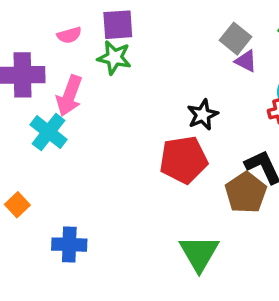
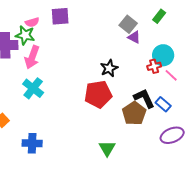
green star: (114, 58) -> (25, 35), moved
cyan cross: (49, 132) -> (33, 88), moved
green triangle: (199, 253) -> (107, 148), size x0.7

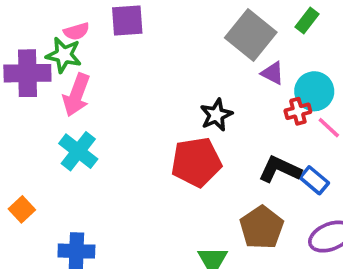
gray square: (128, 24) -> (251, 35), size x1.5
purple triangle: (134, 37) -> (273, 73), moved
black L-shape: (144, 98) -> (280, 169), turned -40
brown pentagon: (134, 113) -> (262, 227), moved

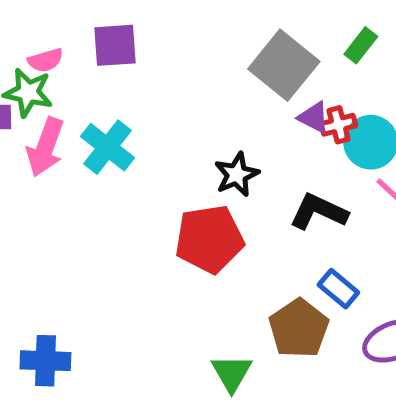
red cross: (298, 111) -> (338, 125), moved
cyan cross: (78, 151) -> (108, 147), moved
black L-shape: (280, 169) -> (319, 212), moved
blue rectangle: (314, 180) -> (338, 289), moved

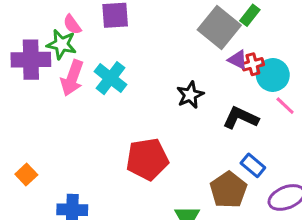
green rectangle: (361, 45) -> (250, 15), moved
pink semicircle: (45, 60) -> (72, 24), turned 70
red pentagon: (209, 239) -> (147, 159), moved

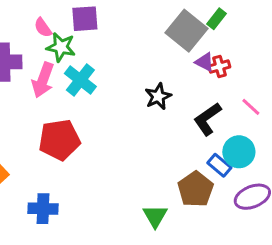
green star: (62, 44) -> (61, 47), moved
cyan circle: (273, 75) -> (239, 152), moved
black L-shape: (241, 118) -> (207, 119), turned -60
red pentagon: (147, 159) -> (59, 140), moved

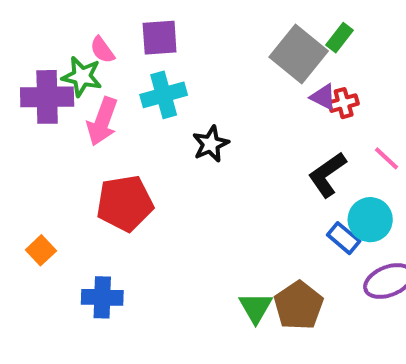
green star: (61, 47) -> (82, 76), moved
cyan cross: (80, 80) -> (164, 95), moved, turned 36
black star: (158, 96) -> (211, 144), moved
brown pentagon: (196, 189) -> (299, 306), moved

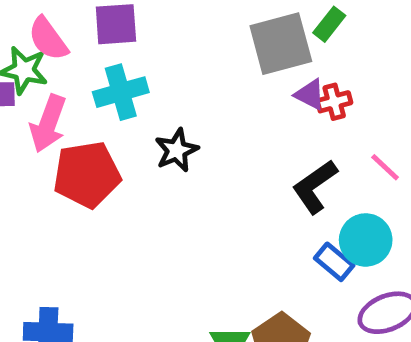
pink semicircle: (102, 50) -> (48, 39), size x1.4
gray square: (299, 54) -> (281, 44), turned 36
red pentagon: (125, 203) -> (87, 175), moved

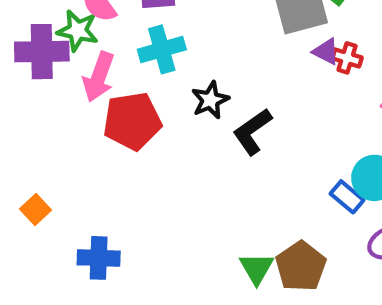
red cross: (334, 102) -> (347, 58), turned 32
black L-shape: (315, 187) -> (252, 132), moved

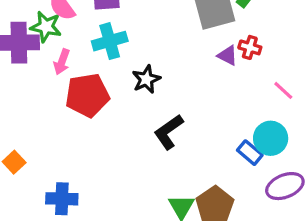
purple triangle: (326, 52) -> (228, 55), moved
pink arrow: (99, 77) -> (62, 62), size x0.7
black L-shape: (252, 132) -> (169, 132), moved

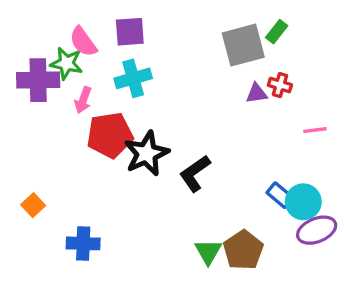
purple triangle: (228, 55) -> (257, 93), turned -35
black star: (146, 79) -> (147, 153), moved, size x1.5
pink line: (283, 90) -> (315, 130), turned -50
cyan circle: (271, 138) -> (303, 202), moved

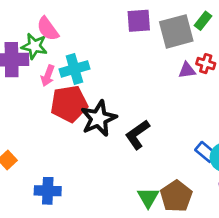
purple square: (130, 32) -> (139, 21), moved
cyan cross: (133, 78) -> (74, 69), moved

